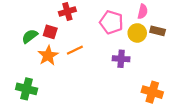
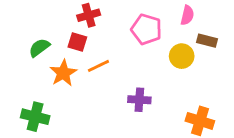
red square: (50, 32) -> (77, 42), moved
yellow circle: (137, 33) -> (182, 56), moved
purple cross: (121, 59) -> (139, 100), moved

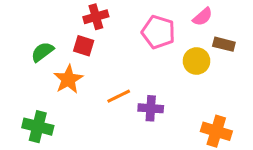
pink semicircle: (187, 15) -> (203, 17), turned 36
orange line: (98, 66) -> (119, 96), moved

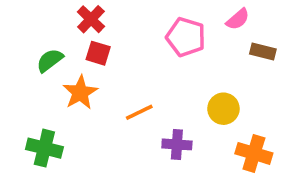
red cross: (96, 17) -> (91, 19), moved, turned -30
yellow circle: (196, 61) -> (223, 109), moved
purple cross: (151, 108) -> (177, 144), moved

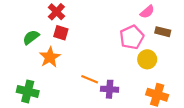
pink pentagon: (186, 37) -> (132, 37), moved, turned 30
yellow circle: (223, 109) -> (147, 59), moved
orange line: (139, 112) -> (90, 79), moved, turned 49

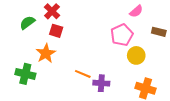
brown rectangle: (163, 32) -> (159, 32), moved
green semicircle: (31, 37) -> (27, 23), moved
green cross: (28, 91) -> (25, 74), moved

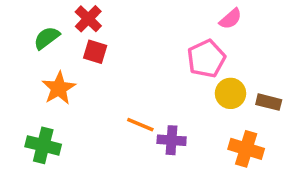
brown rectangle: (159, 32) -> (269, 102), moved
orange star: (46, 53) -> (59, 88), moved
green cross: (25, 74) -> (43, 145), moved

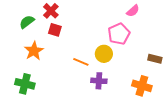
yellow circle: (231, 93) -> (104, 54), moved
orange line: (140, 125) -> (81, 62), moved

